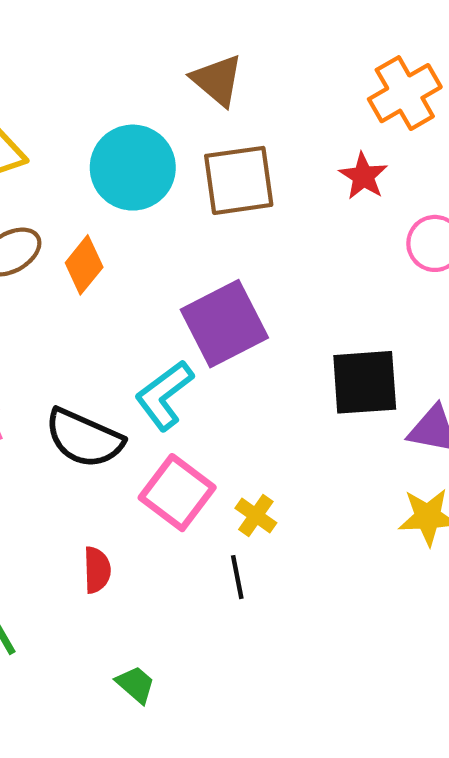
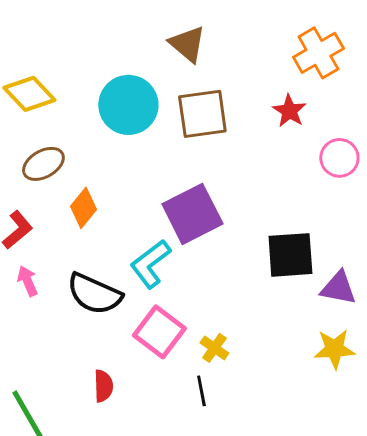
orange diamond: (84, 265) -> (83, 208), moved

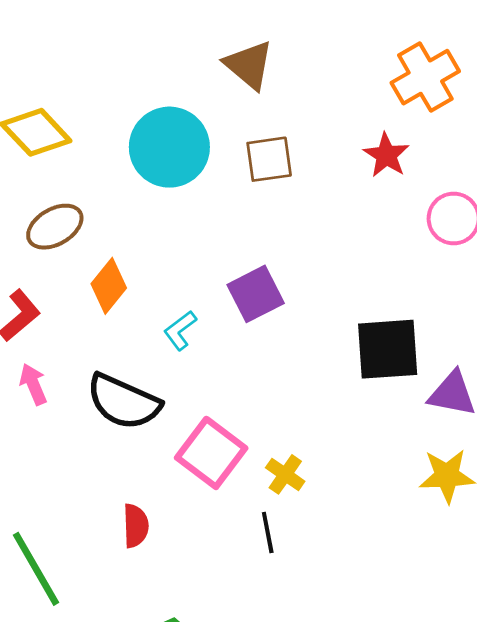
brown square: (202, 114) -> (269, 159), size x0.7
purple square: (192, 214) -> (256, 294), size x0.7
cyan L-shape: (150, 264) -> (180, 330), moved, size x0.6

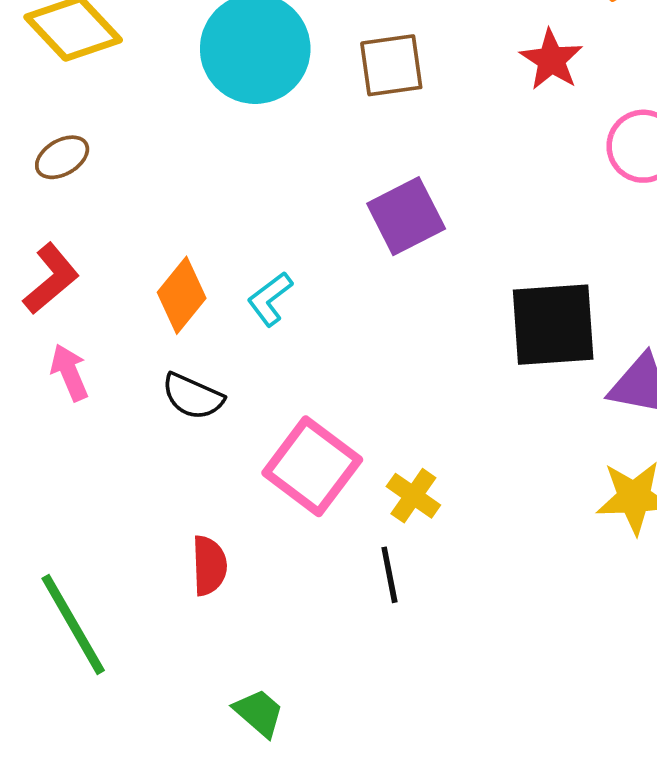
brown ellipse: (55, 227) -> (62, 157), moved, size x0.7
orange diamond: (109, 286) -> (182, 295), moved
purple square: (256, 294) -> (406, 216), moved
black semicircle: (124, 402) -> (193, 396), size x0.6

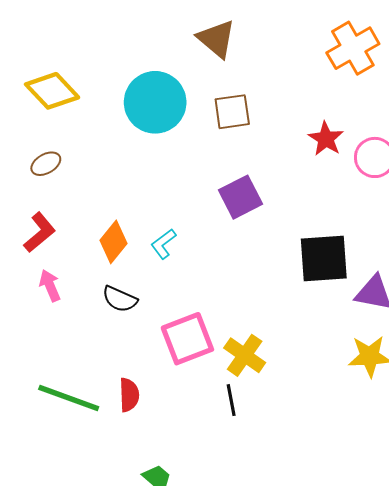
red star: (551, 60) -> (326, 139), moved
pink square: (312, 466) -> (187, 339), turned 32
yellow cross: (413, 496) -> (245, 355), size x1.4
green line: (73, 624) -> (69, 398), moved, turned -40

